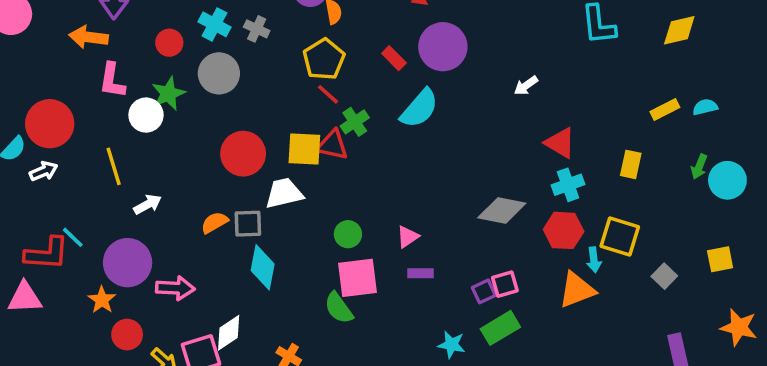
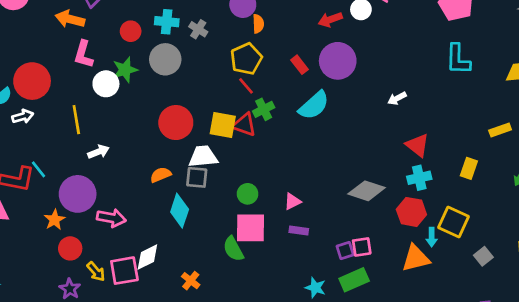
cyan cross: (215, 24) -> (167, 22), turned -30
orange semicircle: (214, 223) -> (161, 175), moved
gray square: (248, 224) -> (197, 177), moved

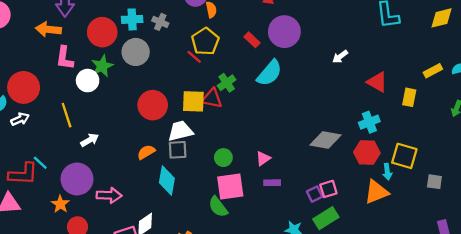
red circle: (131, 31) -> (102, 32), size x1.6
red line: (246, 86) -> (194, 57), moved
red triangle: (417, 145) -> (377, 82), moved
yellow rectangle: (469, 168) -> (409, 97), moved
gray square: (483, 256) -> (434, 182), turned -35

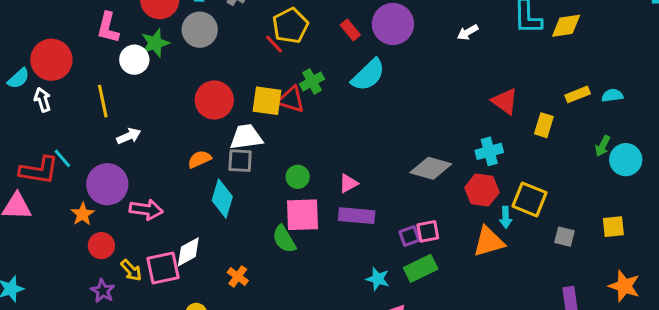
yellow diamond: (442, 18) -> (566, 26), moved
white arrow: (340, 57) -> (468, 32), moved
white arrow: (20, 119) -> (43, 100), turned -90
purple rectangle: (272, 183) -> (357, 216), size x1.6

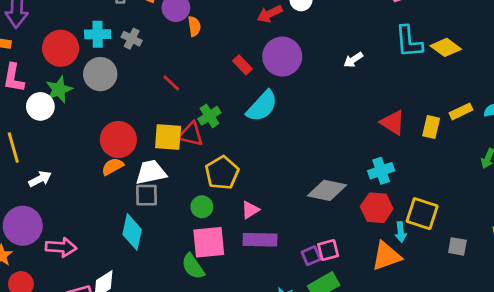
yellow pentagon: (290, 26) -> (222, 173), moved
yellow diamond: (566, 26) -> (446, 47), turned 48
yellow rectangle: (544, 125) -> (431, 127), moved
orange semicircle: (199, 159) -> (113, 166), moved

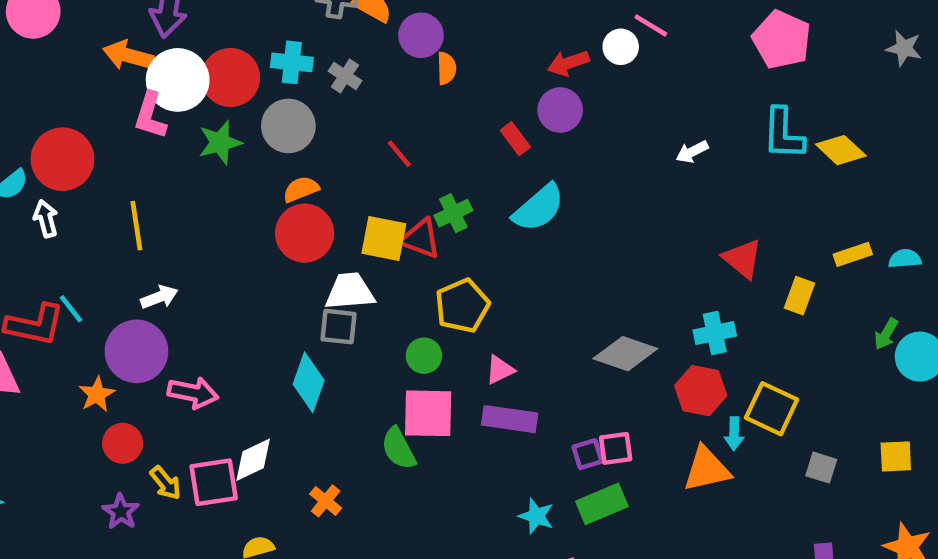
purple circle: (282, 57) -> (560, 110), moved, size x0.7
white circle: (40, 106) -> (178, 80), moved, size x1.4
yellow rectangle: (431, 127) -> (800, 296), moved
orange semicircle: (113, 166) -> (301, 189), moved
white arrow: (40, 179) -> (159, 297), moved

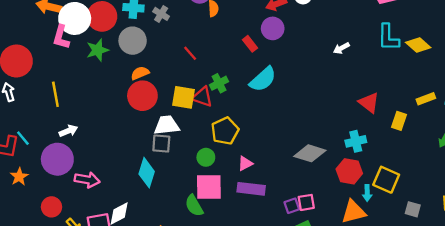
orange star: (97, 394) -> (19, 177), moved

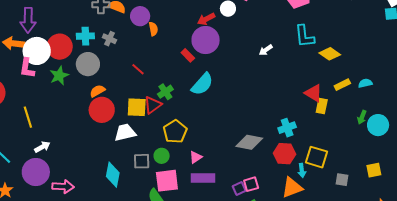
purple circle: (273, 28) -> (206, 40), size x1.4
yellow diamond: (418, 45) -> (330, 54), moved
red triangle: (202, 97) -> (153, 105), turned -48
red triangle: (369, 103) -> (313, 93), moved
gray square: (161, 143) -> (142, 161), moved

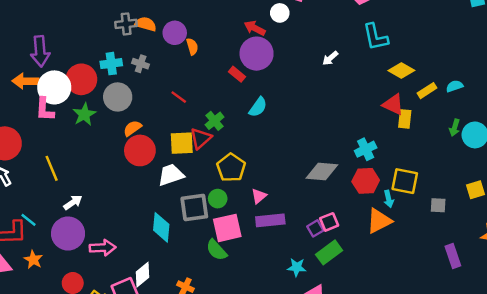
red arrow: (206, 19) -> (255, 28), turned 60
yellow diamond: (330, 54) -> (401, 70), moved
cyan semicircle: (202, 84) -> (258, 107), size x0.7
gray square: (142, 161) -> (194, 207), size x1.4

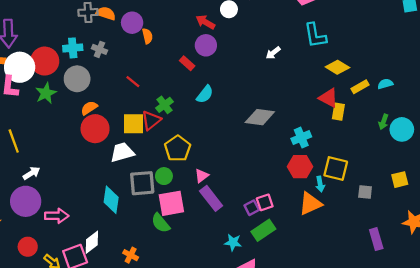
purple circle: (257, 54) -> (206, 45), size x0.7
gray diamond: (322, 172) -> (260, 117), moved
purple rectangle: (270, 220) -> (211, 198), turned 55

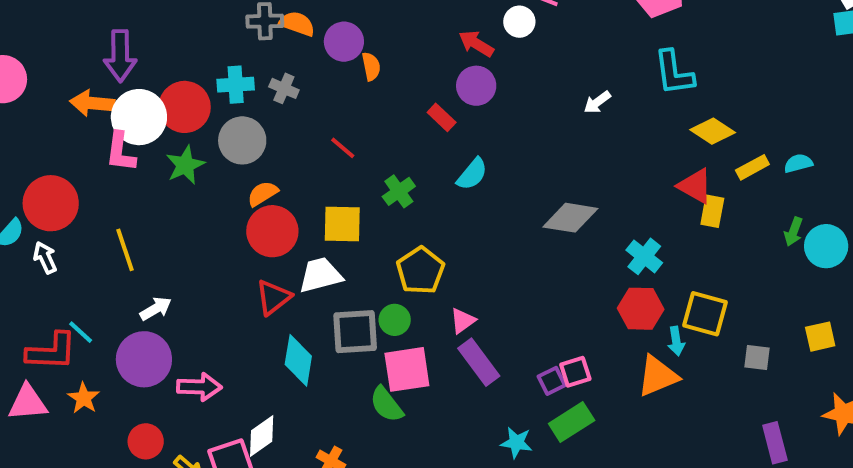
red triangle: (151, 120) -> (273, 297), moved
cyan cross: (301, 138) -> (644, 256), turned -30

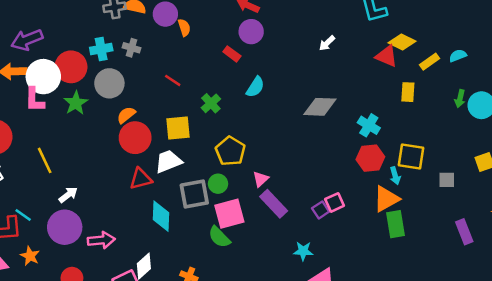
purple arrow: (120, 56) -> (27, 40), turned 76
white arrow: (597, 102) -> (327, 43), moved
red triangle: (695, 186) -> (387, 56), moved
red triangle: (273, 297) -> (141, 179), turned 30
green rectangle: (572, 422) -> (396, 224), moved, turned -60

